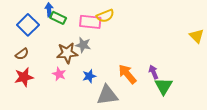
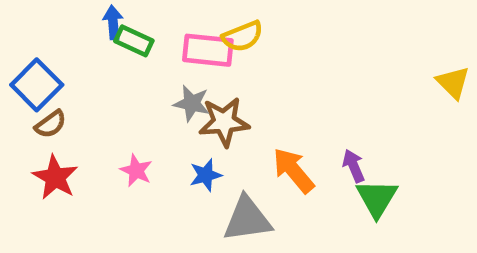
blue square: (28, 25) -> (37, 85), moved
brown star: (67, 53) -> (224, 122), moved
red star: (24, 77) -> (55, 177), turned -30

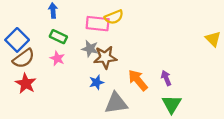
green rectangle: (134, 41) -> (58, 37), moved
brown semicircle: (51, 124) -> (24, 58), size x1.5
pink star: (136, 170) -> (57, 58), moved
green triangle: (377, 198) -> (172, 104), moved

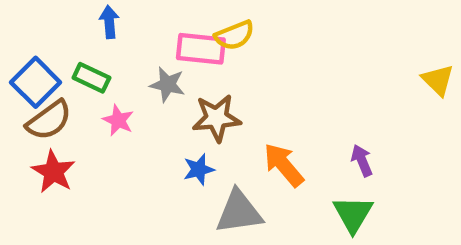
green rectangle: (58, 37) -> (91, 78), moved
gray star: (90, 49) -> (167, 84), moved
purple arrow: (166, 78) -> (362, 161), moved

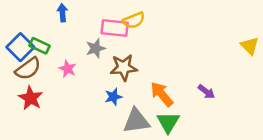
green rectangle: (91, 78) -> (39, 46), moved
gray star: (167, 84) -> (96, 48), turned -30
purple arrow: (362, 161) -> (206, 92), turned 150
green triangle: (353, 214) -> (168, 122), moved

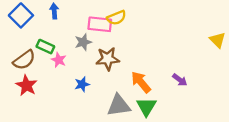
green rectangle: (39, 46) -> (45, 47), moved
blue square: (20, 47) -> (21, 15), moved
blue star: (113, 97) -> (82, 84), moved

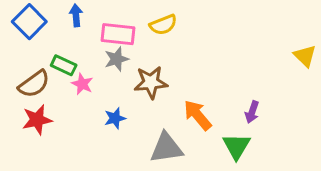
pink rectangle: (100, 24) -> (118, 34), moved
purple arrow: (180, 80) -> (252, 112), turned 72
red star: (26, 85) -> (37, 120), turned 30
green triangle: (146, 107) -> (236, 146), moved

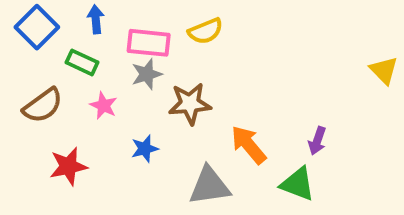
green rectangle: (64, 65) -> (82, 62), moved
red star: (37, 120) -> (68, 166), moved
green triangle: (236, 146) -> (298, 184), turned -40

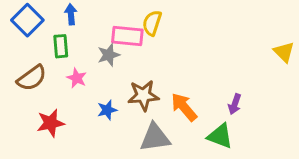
yellow semicircle: (205, 31) -> (152, 23), turned 130
pink rectangle: (149, 43) -> (127, 36), moved
green rectangle: (82, 62) -> (61, 46), turned 60
brown star: (190, 104) -> (143, 95), moved

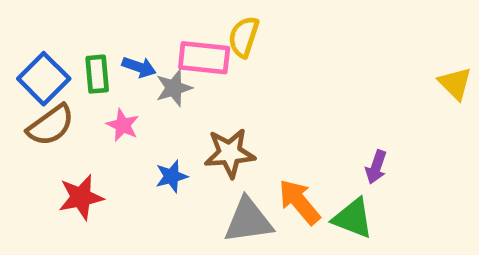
blue arrow: (71, 14) -> (139, 67), moved, turned 114
blue square: (27, 20) -> (44, 79), moved
orange arrow: (184, 107) -> (299, 202), moved

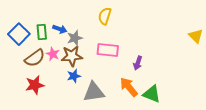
pink rectangle: (204, 58) -> (108, 50), moved
brown semicircle: (51, 125) -> (35, 58), moved
brown star: (230, 153) -> (72, 56), moved
purple arrow: (376, 167) -> (138, 63), moved
gray triangle: (248, 220) -> (94, 92), moved

